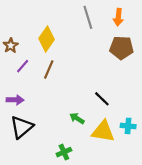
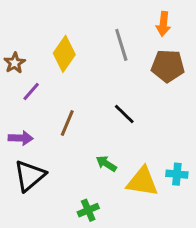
gray line: (88, 17) -> (121, 45), moved
brown line: (49, 69) -> (67, 123), moved
black line: (102, 99) -> (124, 114), moved

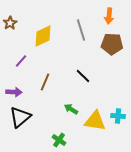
yellow diamond: (64, 54) -> (43, 36), turned 30
brown star: (15, 63) -> (10, 23), moved
green cross: (88, 210) -> (59, 140), turned -32

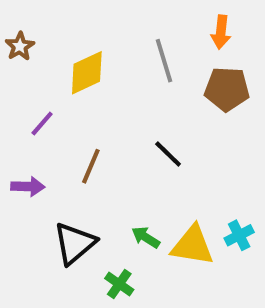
green arrow: (71, 109) -> (146, 237), moved
cyan cross: (118, 116) -> (239, 235), turned -32
black triangle: (20, 117) -> (75, 243), moved

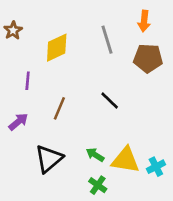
purple line: (42, 124) -> (28, 81), turned -36
purple arrow: (28, 187) -> (18, 122), turned -42
cyan cross: (239, 235) -> (156, 167), moved
green cross: (119, 284) -> (98, 185), moved

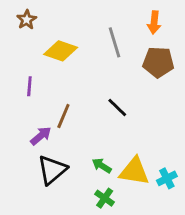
brown star: (13, 30) -> (27, 20), moved
yellow diamond: (57, 48) -> (61, 51), turned 44
purple arrow: (18, 122) -> (41, 136), moved

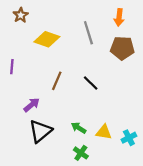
purple line: (29, 86) -> (12, 67), moved
brown line: (63, 116) -> (57, 81), moved
yellow triangle: (134, 171) -> (104, 132), size x0.7

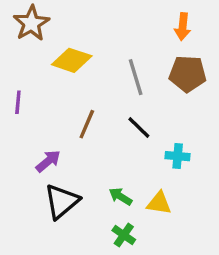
brown star: (21, 15) -> (31, 23), size x1.5
gray line: (88, 33) -> (136, 77), moved
cyan cross: (129, 138) -> (178, 156), moved, turned 32

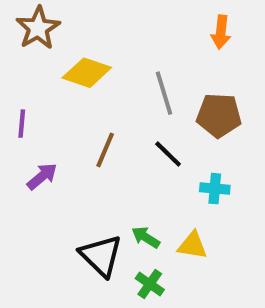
brown pentagon: (188, 74) -> (219, 115), moved
purple arrow: (48, 161) -> (42, 176), moved
black triangle: (62, 201) -> (101, 256), moved, turned -36

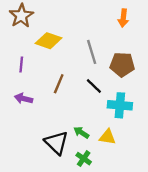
purple line: (22, 124) -> (21, 64), moved
purple arrow: (42, 176) -> (24, 98), turned -126
cyan cross: (215, 189) -> (120, 105), size x1.5

